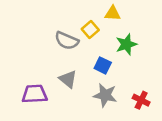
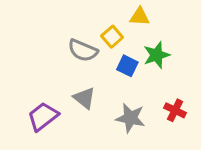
blue square: (103, 65) -> (127, 66), moved
purple trapezoid: (34, 94) -> (43, 116), turned -35
red cross: (141, 100) -> (175, 110), moved

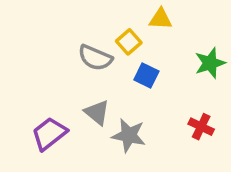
green star: (157, 55) -> (210, 63), moved
gray star: (130, 118) -> (129, 135), moved

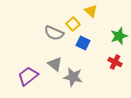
yellow triangle: (161, 19) -> (91, 11), turned 40
red cross: (201, 127) -> (115, 62), moved

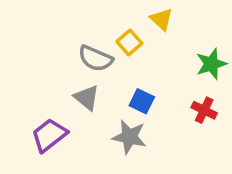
blue square: (83, 43) -> (142, 101), moved
gray triangle: (55, 64) -> (87, 98), moved

